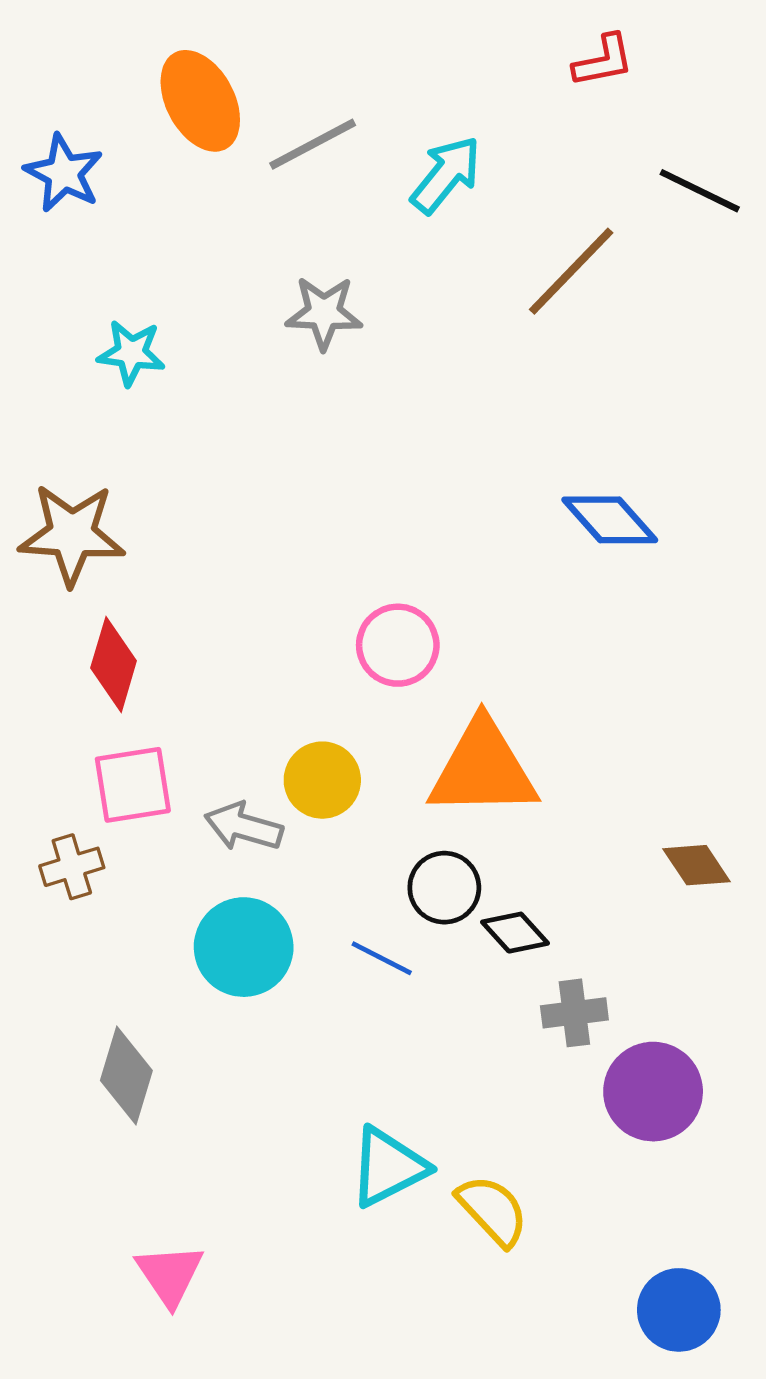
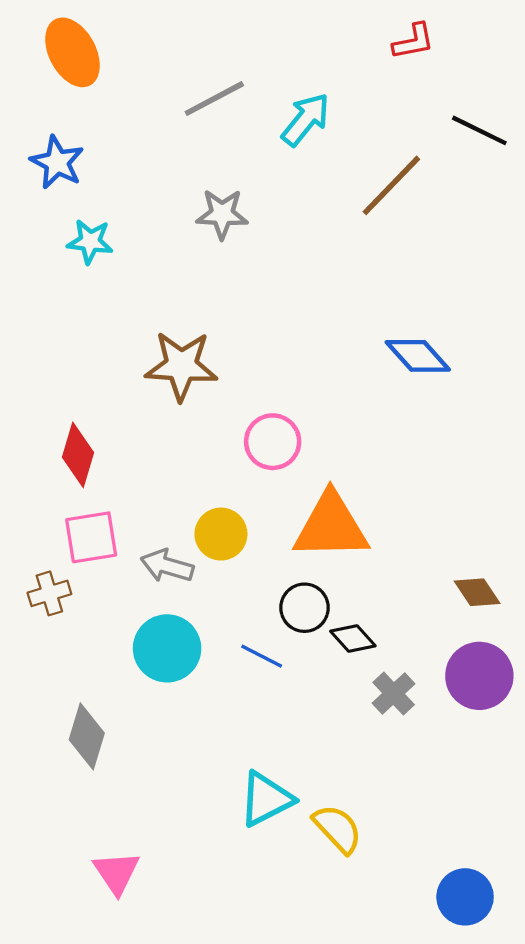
orange ellipse: (200, 101) -> (72, 52), moved
blue star: (64, 173) -> (57, 162), moved
brown star: (72, 534) -> (181, 366), moved
gray cross: (574, 1013) -> (394, 693), turned -36
purple circle: (653, 1092) -> (479, 676), moved

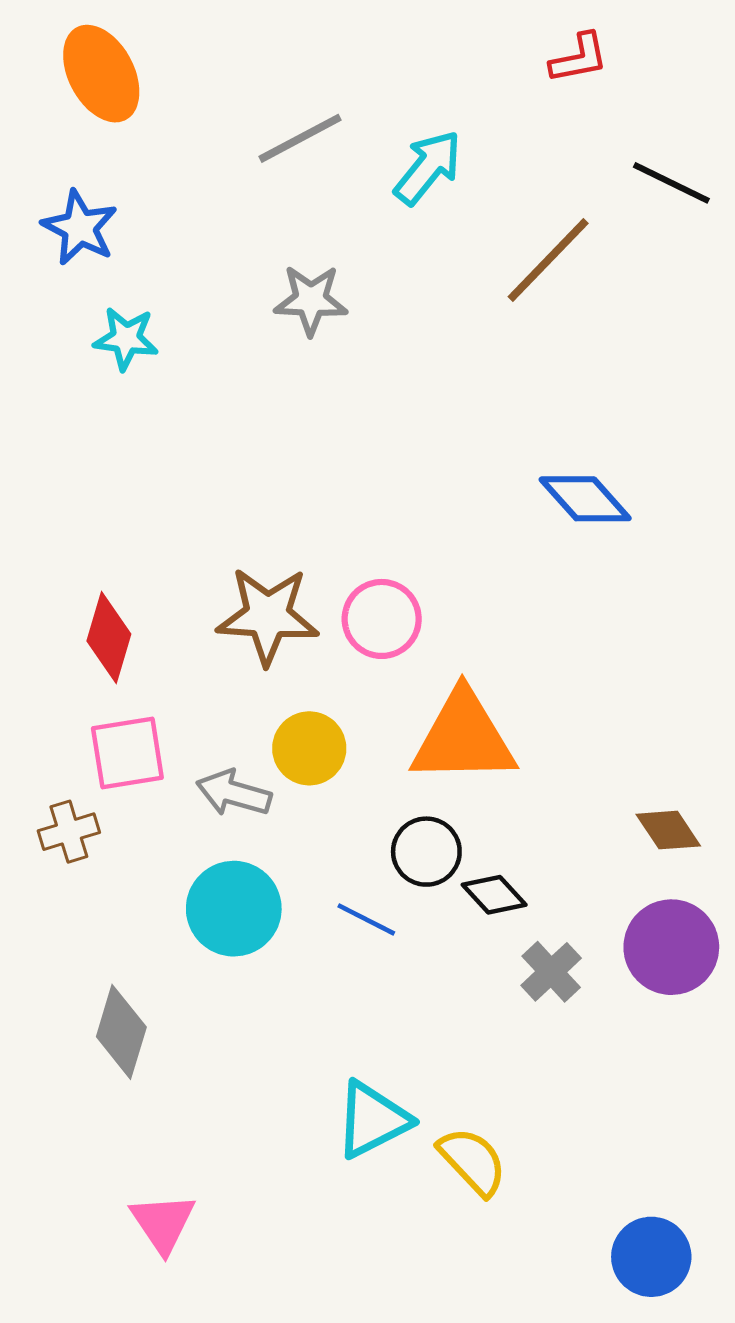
brown star: (181, 366) -> (268, 616), moved

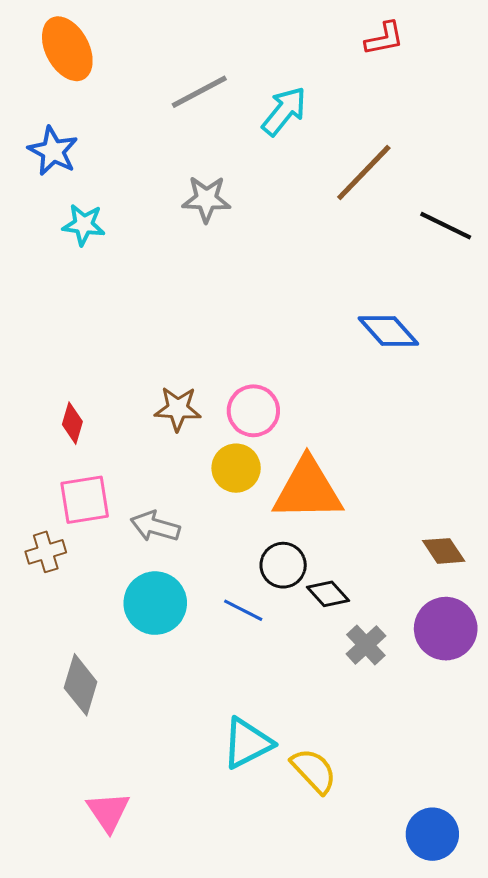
black line: (671, 183) -> (446, 226), moved
brown star: (268, 616) -> (178, 409), size x0.7
red diamond: (109, 637) -> (72, 423), size x0.7
yellow circle: (309, 748) -> (236, 468), moved

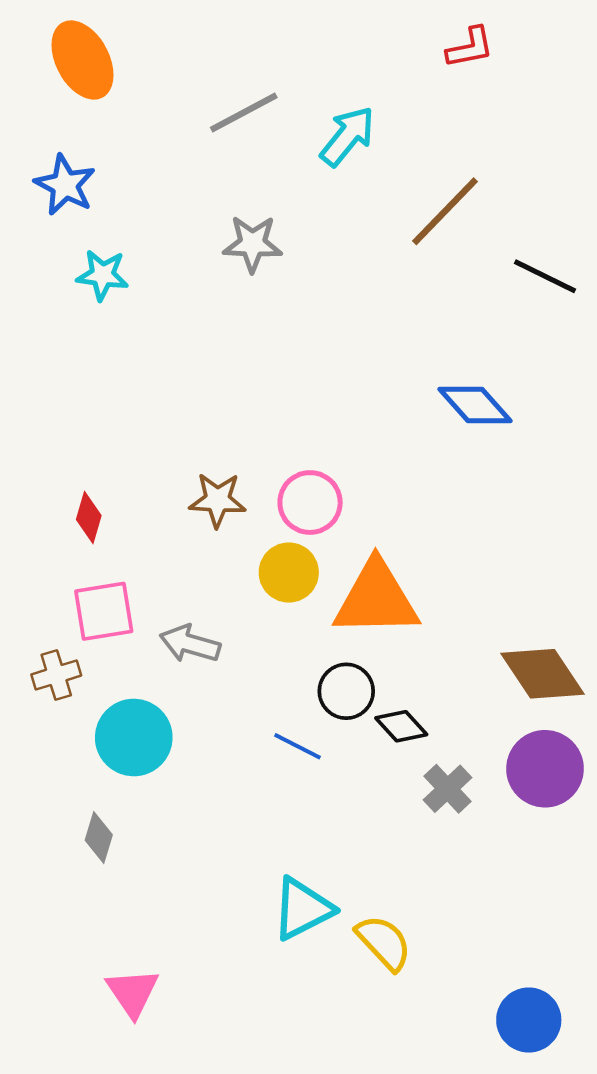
brown diamond: (444, 551) -> (542, 674), size x1.6
cyan circle: (155, 603) -> (134, 738), moved
gray diamond: (81, 685) -> (99, 838), size x0.7

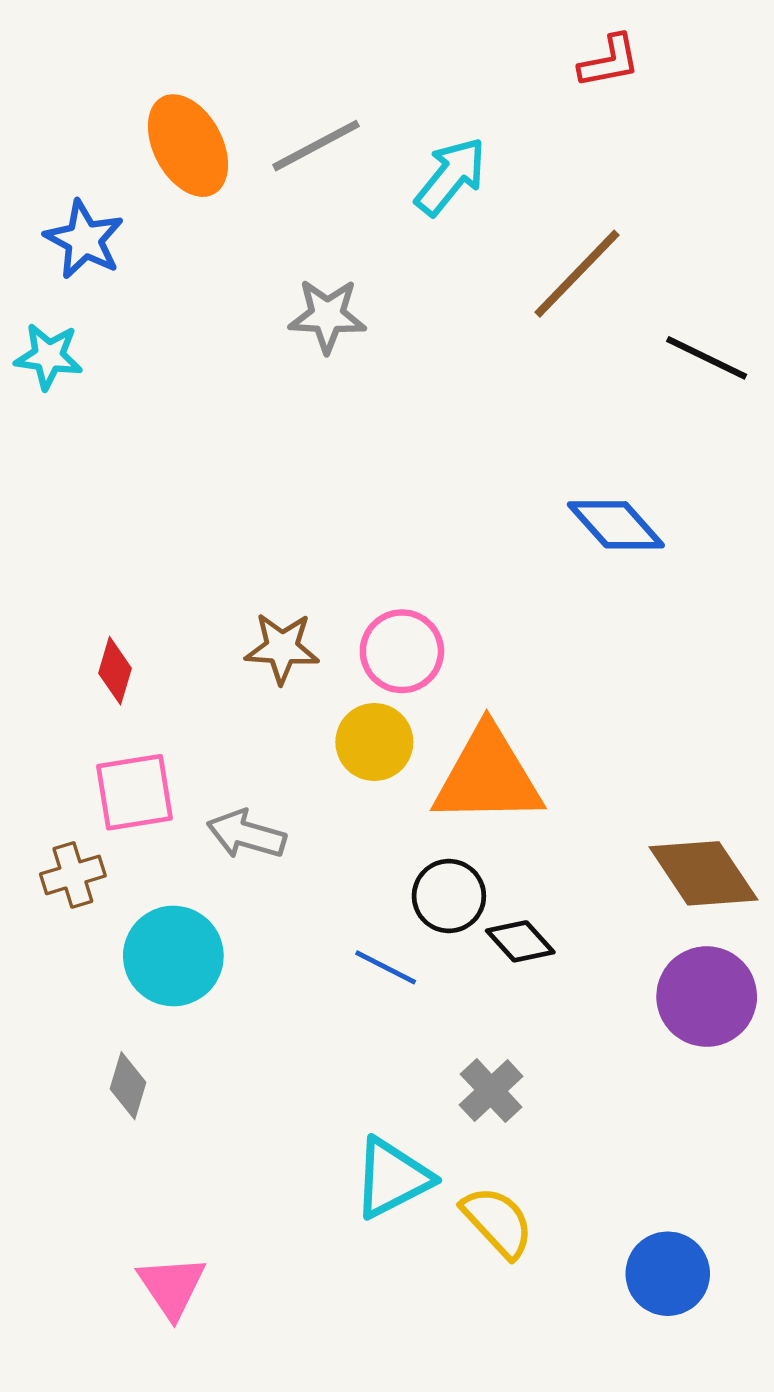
orange ellipse: (82, 60) -> (188, 146), moved
cyan star: (102, 275) -> (49, 356), moved
gray cross: (448, 789) -> (491, 1091), moved
blue circle: (529, 1020) -> (668, 1274), moved

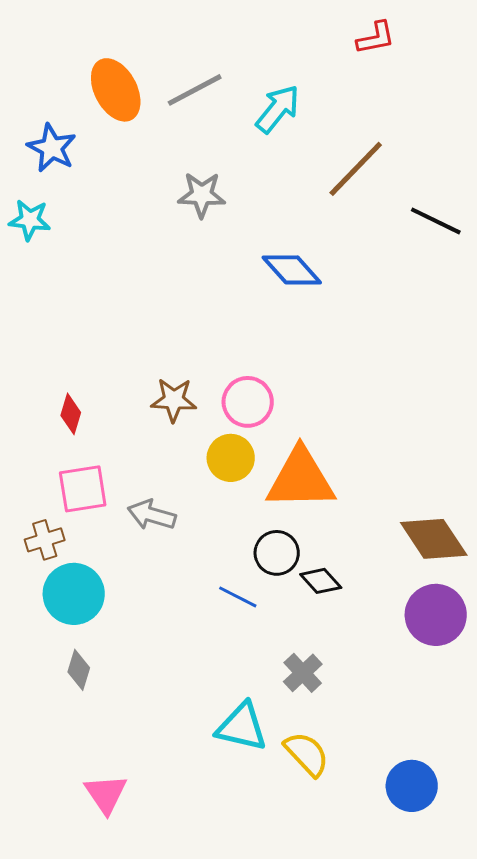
blue diamond: (616, 525) -> (292, 270), moved
cyan circle: (173, 956) -> (74, 594), moved
cyan triangle: (392, 1178) -> (242, 727), turned 40

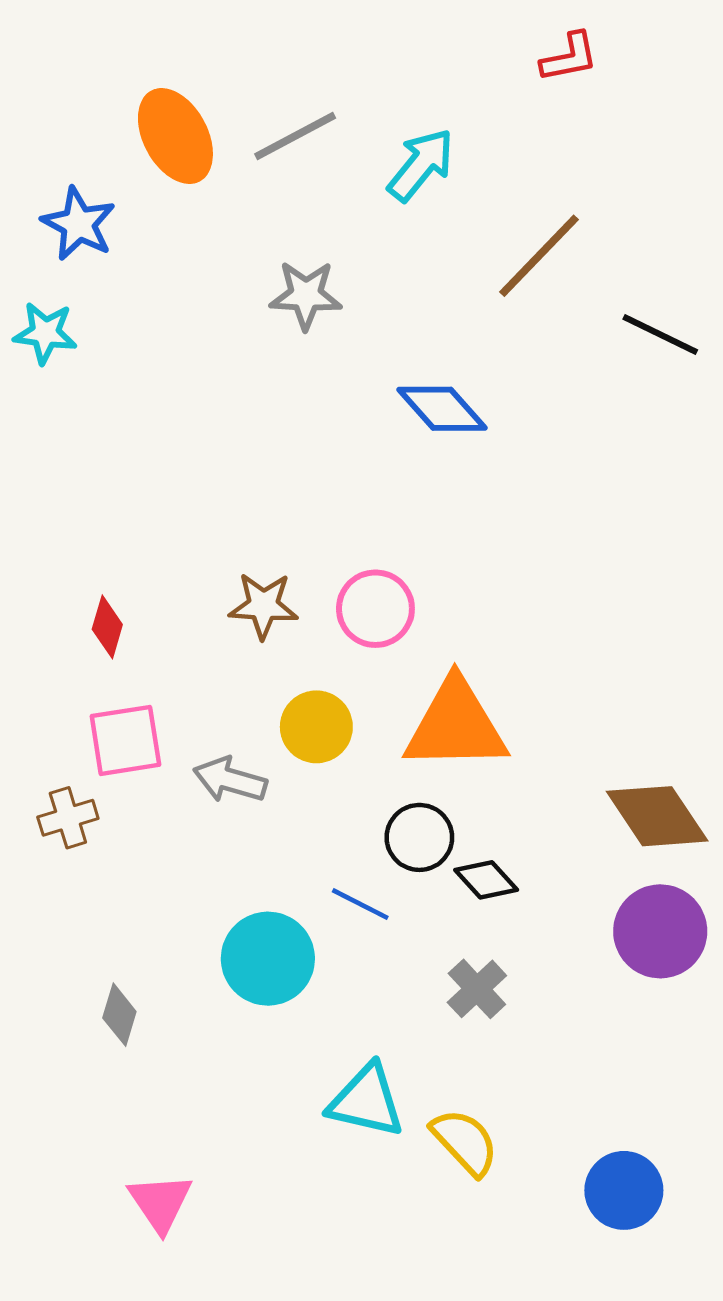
yellow circle: (231, 458) -> (316, 727), moved
cyan circle: (74, 594) -> (268, 959), moved
gray cross: (303, 673) -> (477, 989), moved

